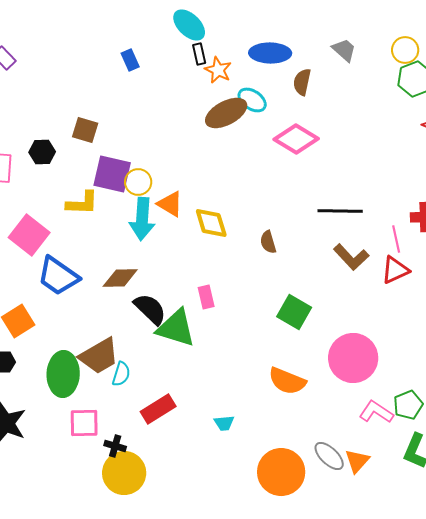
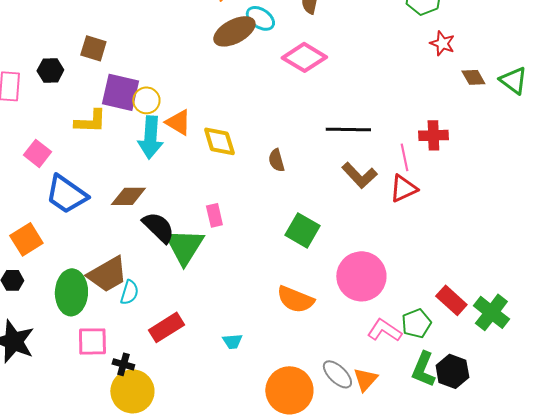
pink square: (29, 235) -> (37, 153), size x0.7
green triangle: (176, 328) -> (184, 246), turned 45

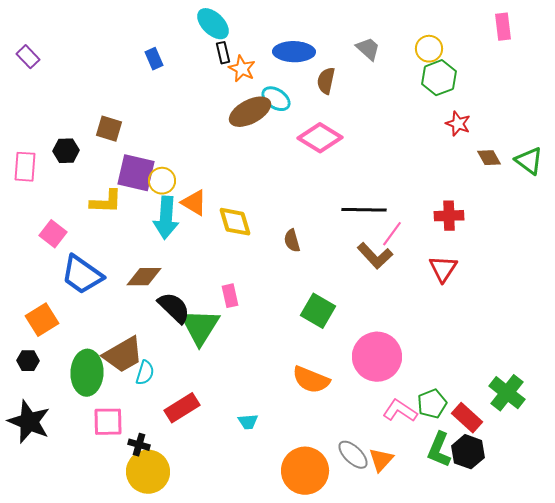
pink line: (404, 157) -> (392, 234), moved, turned 48
red triangle: (403, 188) -> (443, 269), moved, turned -32
red rectangle: (451, 300) -> (467, 418), moved

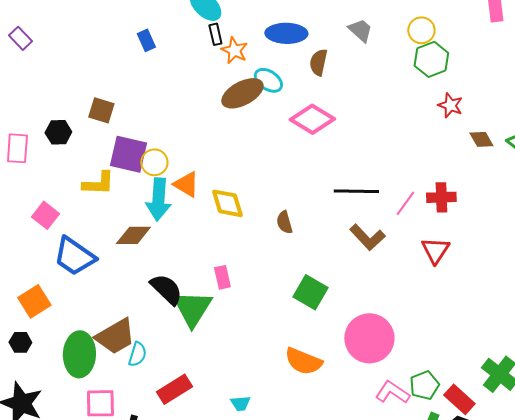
pink line: (392, 234) -> (405, 203), moved
brown diamond: (144, 277) -> (133, 235), moved

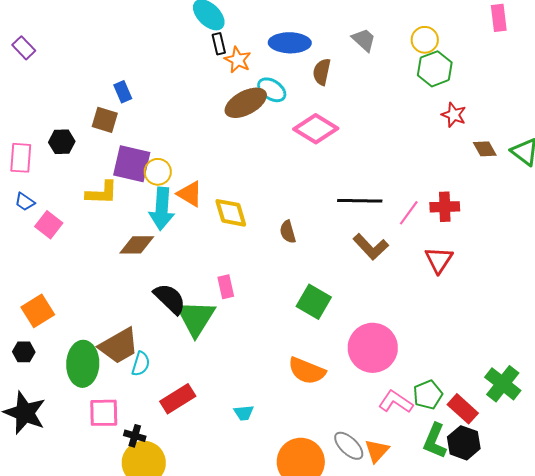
blue rectangle: (146, 40) -> (123, 92), moved
blue trapezoid: (74, 256) -> (25, 202), moved, size x0.5

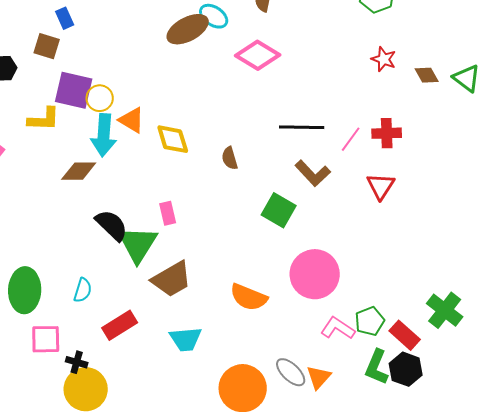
red star: (454, 115) -> (384, 59), moved
green square: (314, 302) -> (279, 210), moved
brown trapezoid: (119, 346) -> (172, 279), moved
cyan trapezoid: (244, 413) -> (186, 339), size x1.6

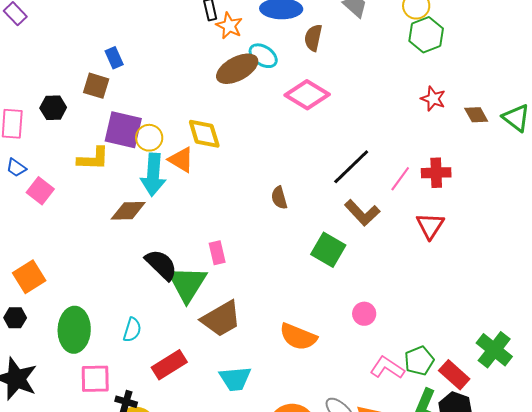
black line: (302, 127) -> (351, 167), turned -45
yellow diamond: (173, 139) -> (204, 134), moved
pink circle: (315, 274) -> (364, 314), size x0.5

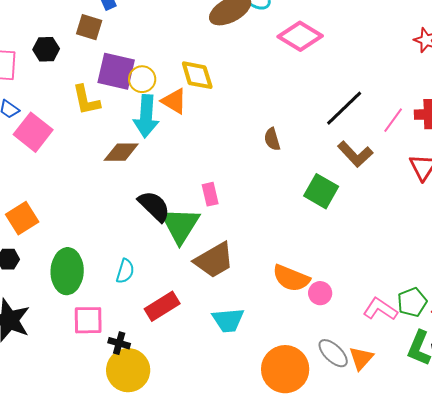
yellow L-shape: (93, 159) -> (86, 100), turned 76
pink square: (40, 191) -> (33, 132), size x1.4
pink circle: (364, 314) -> (320, 293), moved

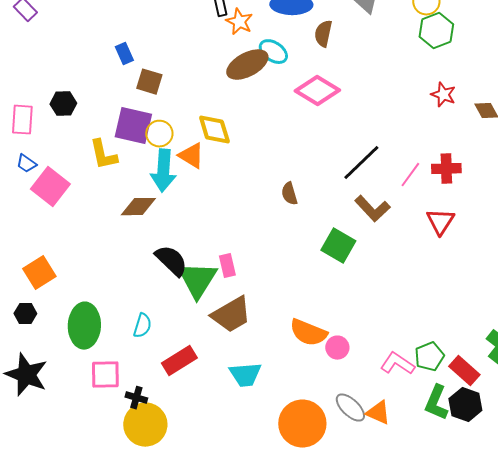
brown square: (89, 27) -> (149, 82), moved
pink rectangle: (210, 194) -> (227, 266), moved
orange triangle: (361, 358) -> (378, 413), turned -48

